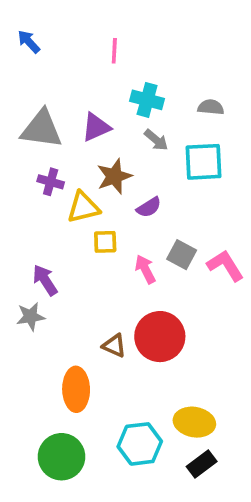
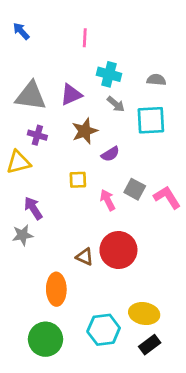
yellow triangle: (83, 207) -> (18, 162), moved

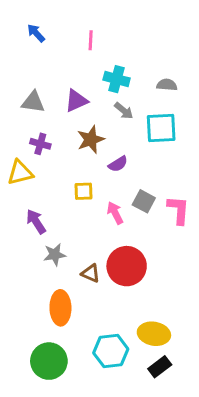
blue arrow: (21, 31) -> (36, 33), moved
gray triangle: (31, 96) -> (33, 102), size x0.7
pink L-shape: (167, 197) -> (178, 210), turned 36
gray star: (23, 235) -> (55, 255), moved

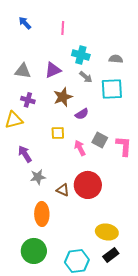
cyan hexagon: (111, 351) -> (77, 261), moved

